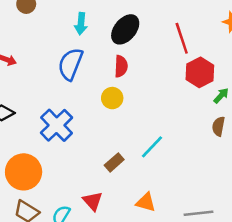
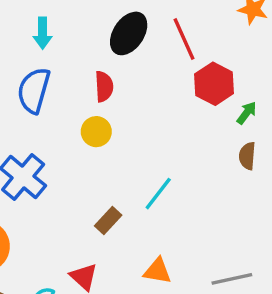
black ellipse: (125, 29) -> (129, 33), moved

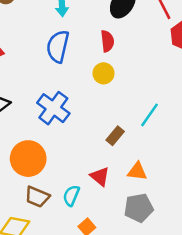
orange triangle: (157, 271) -> (137, 171), moved

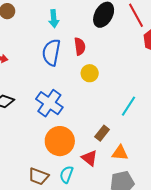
red semicircle: (107, 41) -> (80, 46), moved
brown rectangle: (115, 136) -> (102, 133), moved
orange circle: (28, 159) -> (60, 141), moved

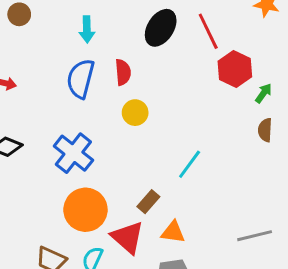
red triangle: (89, 158) -> (128, 237), size x1.4

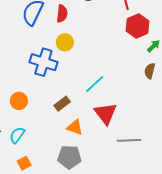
blue cross: (73, 153) -> (43, 62), moved, turned -32
orange circle: (85, 210) -> (19, 101), size x0.6
red triangle: (128, 237) -> (106, 114), moved

